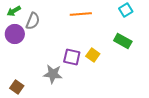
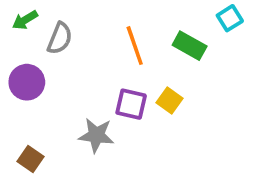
orange line: (81, 14) -> (135, 46), moved, turned 75
purple circle: (15, 34) -> (27, 82), moved
green rectangle: (123, 41) -> (190, 46), moved

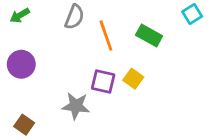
cyan square: (230, 18) -> (192, 14), moved
gray semicircle: (60, 38) -> (74, 17), moved

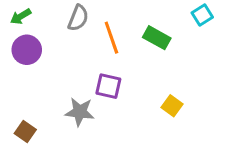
purple circle: (21, 64) -> (27, 50), moved
yellow square: (133, 79) -> (172, 106), moved

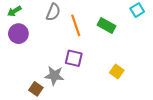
brown square: (25, 132) -> (36, 89), moved

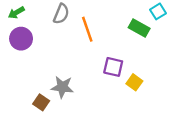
green rectangle: (107, 25) -> (139, 28), moved
purple square: (74, 58) -> (113, 67), moved

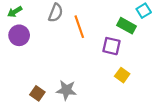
purple square: (113, 67) -> (111, 46), moved
gray star: (62, 87) -> (66, 90), moved

